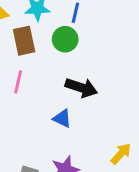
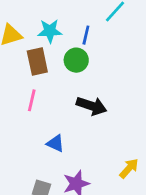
blue triangle: (62, 118) -> (55, 143), moved

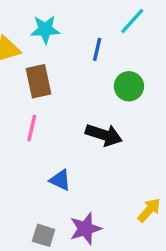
cyan star: (50, 31) -> (45, 29), moved
green circle: (76, 60) -> (129, 86), moved

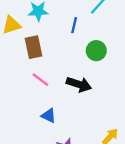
pink line: (32, 128) -> (41, 80), moved, turned -66

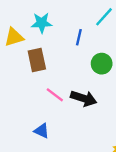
pink line: (41, 80) -> (55, 95), moved
blue triangle: (49, 116) -> (42, 131), moved

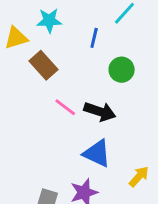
brown rectangle: (37, 60) -> (44, 65), turned -30
blue triangle: (42, 131) -> (97, 153), moved, size x1.5

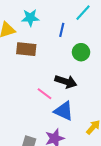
brown rectangle: (44, 65) -> (26, 49), turned -42
pink line: (65, 107) -> (44, 94), moved

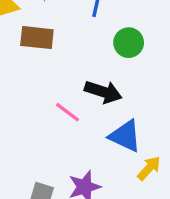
blue triangle: (64, 111) -> (125, 136), moved

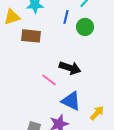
green circle: (129, 43) -> (85, 27), moved
blue triangle: (125, 136) -> (71, 101), moved

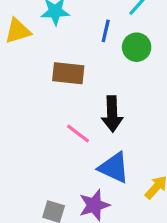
brown rectangle: (31, 36) -> (68, 73), moved
black arrow: (70, 68) -> (112, 114), turned 70

